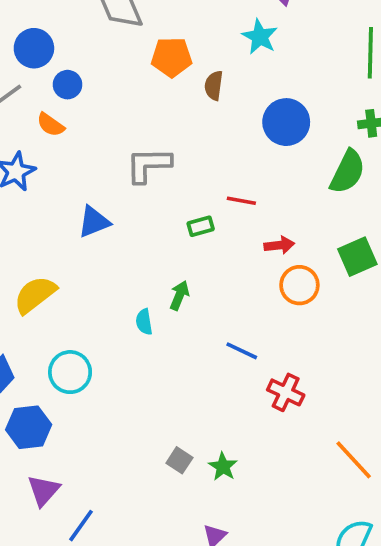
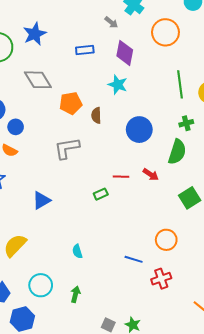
gray L-shape: (148, 165) -> (67, 148), moved
red arrow: (279, 245) -> (151, 174), moved, turned 49
orange circle: (299, 285) -> (166, 240), moved
green arrow: (179, 295) -> (75, 294), moved
red cross: (286, 392) -> (161, 279), turned -36

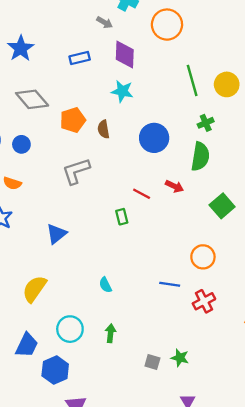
blue circle: (16, 127) -> (21, 144), moved
red line: (121, 177) -> (142, 194), turned 35
green rectangle: (101, 194) -> (122, 217), turned -72

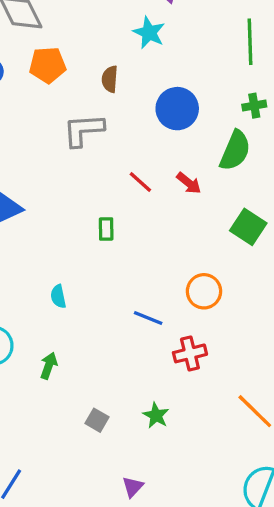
orange pentagon: (73, 120) -> (48, 65), moved
gray L-shape: (76, 171) -> (83, 130), moved
green square: (222, 206) -> (248, 227), turned -30
green rectangle: (122, 217) -> (106, 229), moved
green star: (180, 358) -> (156, 415), moved

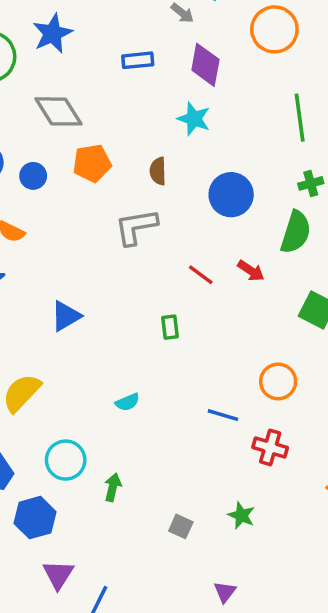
cyan semicircle: (58, 296) -> (127, 402), turned -95
red cross: (190, 353) -> (270, 447), turned 36
green arrow: (49, 366) -> (113, 487), moved

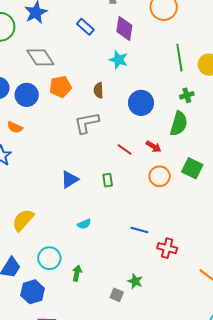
blue rectangle: (138, 60) -> (85, 27), turned 48
blue circle: (33, 176) -> (27, 95), size x1.5
blue triangle: (66, 316) -> (70, 179), moved
orange circle: (278, 381) -> (160, 176), moved
green star: (241, 515) -> (135, 281), moved

